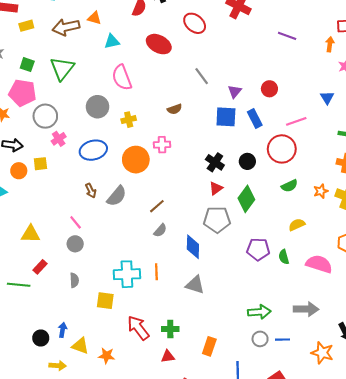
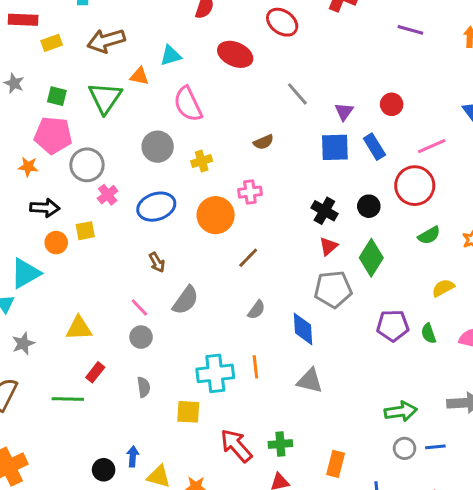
orange triangle: (94, 18) -> (139, 76), moved
gray semicircle: (117, 196) -> (186, 300), moved
brown line: (157, 206) -> (248, 258), moved

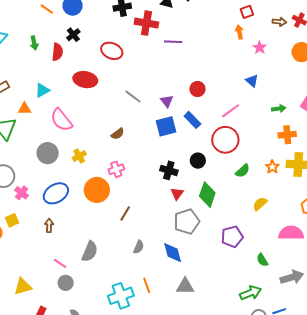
purple line: (410, 30) -> (173, 42), moved
brown arrow: (157, 262) -> (49, 226), moved, turned -136
green semicircle: (429, 333) -> (262, 260), moved

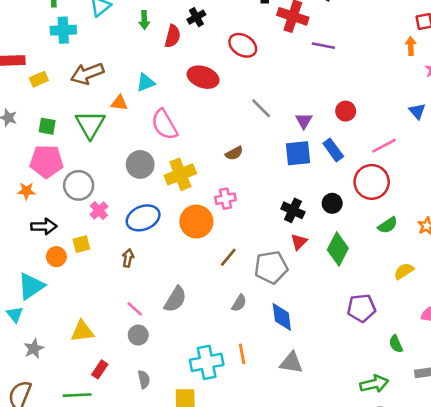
yellow cross: (79, 156) -> (180, 174), size x1.6
gray pentagon: (187, 222) -> (271, 267), moved

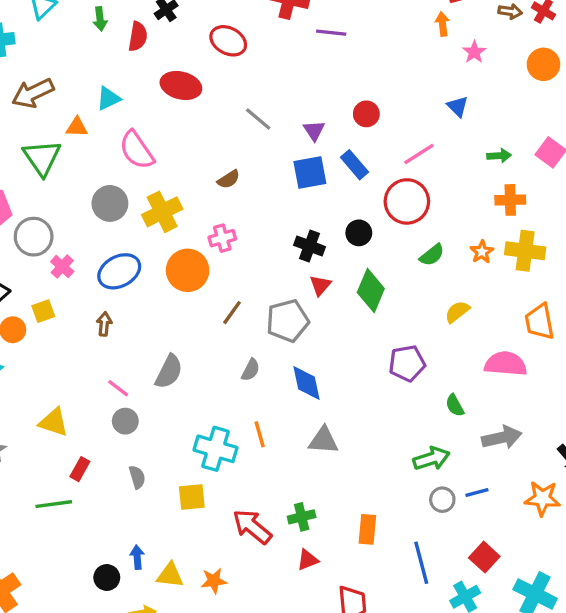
yellow triangle: (82, 331) -> (54, 422), turned 30
cyan cross: (207, 362) -> (215, 449), turned 32

